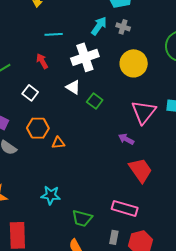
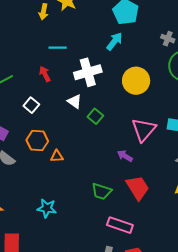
cyan arrow: (99, 26) -> (114, 41), moved
gray cross: (123, 27) -> (168, 39), moved
green trapezoid: (82, 218) -> (101, 191), moved

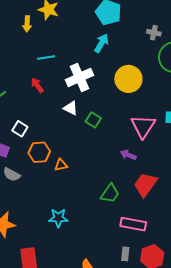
white square: (31, 105) -> (20, 129), moved
red trapezoid: (138, 188) -> (145, 184), turned -104
green trapezoid: (101, 191) -> (110, 193), turned -65

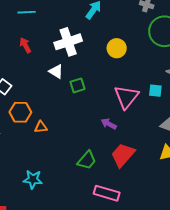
cyan line: (46, 57) -> (27, 12), moved
yellow circle: (128, 79) -> (117, 48), size x0.7
green square: (93, 120) -> (77, 85), turned 35

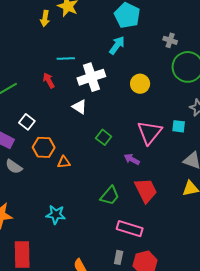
cyan line: (27, 12) -> (66, 59), moved
green square: (77, 85) -> (104, 137), moved, turned -35
red trapezoid: (123, 155) -> (146, 190), turned 112

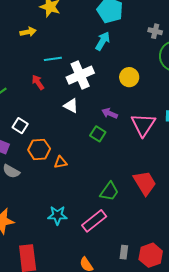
yellow arrow: (45, 18) -> (28, 32), moved, turned -105
purple arrow: (132, 159) -> (110, 113), moved
pink rectangle: (130, 229) -> (94, 221), moved, turned -50

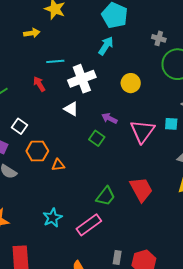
cyan star: (57, 215) -> (52, 218), turned -30

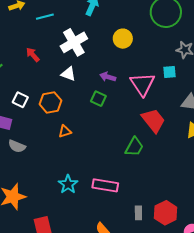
cyan line: (55, 61) -> (45, 17), moved
orange hexagon: (37, 151) -> (51, 102), moved
red trapezoid: (141, 189) -> (153, 120), moved
green trapezoid: (106, 196) -> (134, 147), moved
pink rectangle: (89, 225) -> (105, 185), turned 55

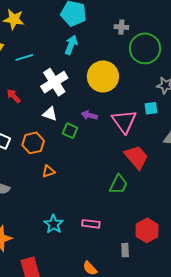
yellow circle: (123, 39) -> (103, 76), size x1.6
green square: (98, 99) -> (70, 131), moved
pink rectangle: (105, 185) -> (91, 224), size x0.7
red hexagon: (166, 213) -> (147, 230), moved

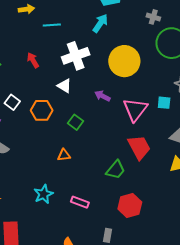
green square: (70, 131) -> (75, 122), moved
orange triangle: (48, 171) -> (64, 155), moved
red hexagon: (147, 230) -> (130, 206), moved

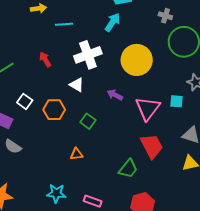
cyan star: (44, 194) -> (56, 193), turned 30

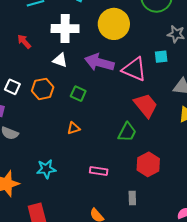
white cross: (88, 55) -> (65, 29), turned 32
purple arrow: (115, 95) -> (99, 62), size x1.8
pink triangle: (148, 108) -> (134, 69), turned -32
cyan star: (56, 193) -> (46, 169), moved

